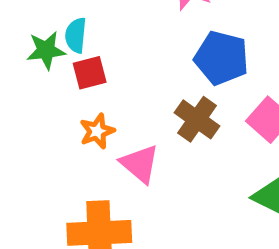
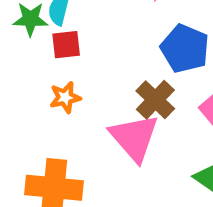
pink triangle: (140, 164) -> (134, 138), moved, size x1.4

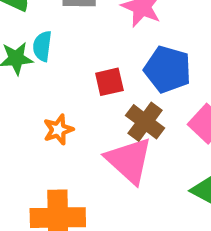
red square: (66, 45) -> (109, 82), moved

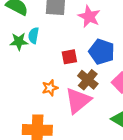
orange star: (58, 130) -> (50, 88), moved
pink triangle: (129, 160) -> (78, 101), turned 36

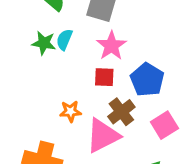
pink star: (89, 16) -> (111, 46), moved

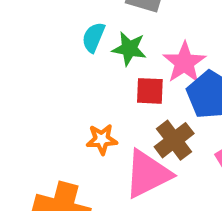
green star: (44, 43) -> (129, 49), moved
pink star: (111, 46) -> (184, 63), moved

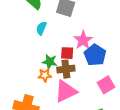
green star: (129, 49) -> (50, 62), moved
brown cross: (174, 140) -> (66, 69), moved, turned 30

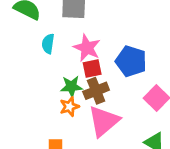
pink star: (83, 40) -> (87, 48), moved

